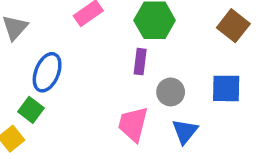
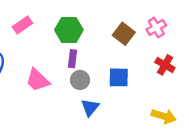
purple rectangle: (140, 62) -> (73, 59), moved
pink trapezoid: (133, 124) -> (38, 80), moved, turned -60

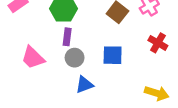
blue triangle: (90, 107) -> (84, 85), turned 30

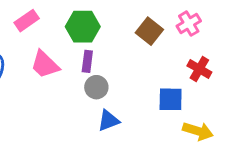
blue square: (113, 55) -> (171, 99), moved
pink trapezoid: (33, 58) -> (45, 64), moved

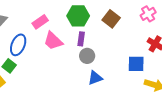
pink rectangle: (27, 21) -> (40, 22), moved
brown square: (149, 31) -> (111, 19), moved

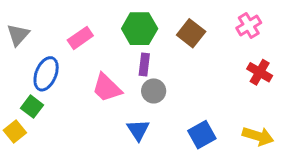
pink trapezoid: (53, 41) -> (107, 88), moved
blue square: (136, 64) -> (202, 135), moved, turned -30
blue triangle: (95, 78) -> (138, 130), moved, turned -42

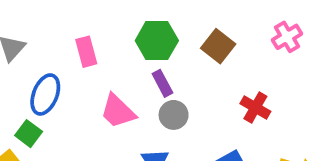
pink rectangle: (80, 38) -> (86, 52), turned -70
purple rectangle: (144, 64) -> (162, 83), turned -35
red cross: (260, 72) -> (255, 107), moved

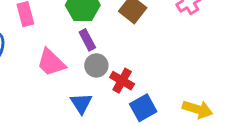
red cross: (255, 107) -> (122, 81), moved

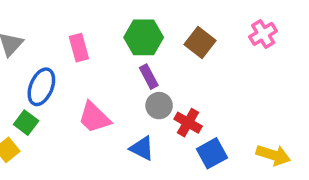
pink trapezoid: (51, 62) -> (94, 118), moved
blue triangle: (81, 103) -> (142, 148), turned -30

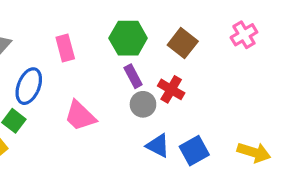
red cross: (188, 123) -> (171, 89), moved
blue triangle: (142, 148) -> (158, 146), moved

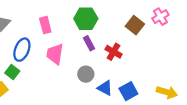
brown square: (183, 43) -> (135, 25), moved
gray circle: (143, 104) -> (86, 74), moved
pink trapezoid: (80, 116) -> (55, 54), moved, turned 55

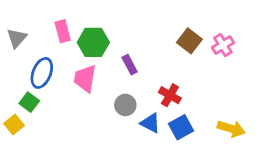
pink cross: (160, 17) -> (223, 45), moved
green hexagon: (86, 19) -> (93, 42), moved
pink rectangle: (45, 25) -> (63, 31), moved
red cross: (114, 52) -> (170, 95), moved

